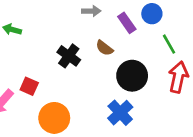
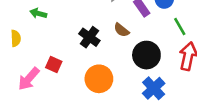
blue cross: (120, 113) -> (154, 88), moved
orange circle: (54, 118) -> (99, 79), moved

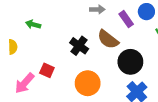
brown semicircle: (122, 30) -> (108, 39), size x1.5

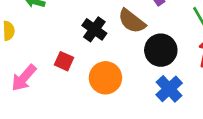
red square: (47, 70) -> (64, 61), moved

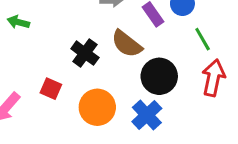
blue cross: (169, 89) -> (147, 115), moved

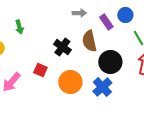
green arrow: (18, 22) -> (19, 27), turned -120
brown semicircle: (127, 44) -> (89, 41), turned 40

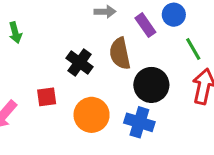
red square: (40, 70) -> (47, 97), turned -32
blue cross: (102, 87) -> (139, 122), turned -30

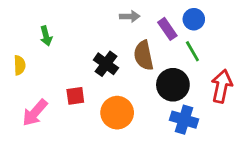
green line: (193, 49) -> (192, 51), moved
blue cross: (139, 122) -> (184, 120), moved

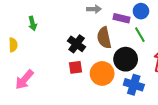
purple rectangle: (167, 29) -> (122, 18), turned -42
red square: (75, 96) -> (76, 67), moved
orange circle: (117, 113) -> (102, 73), moved

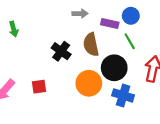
red square: (76, 67) -> (39, 87), moved

